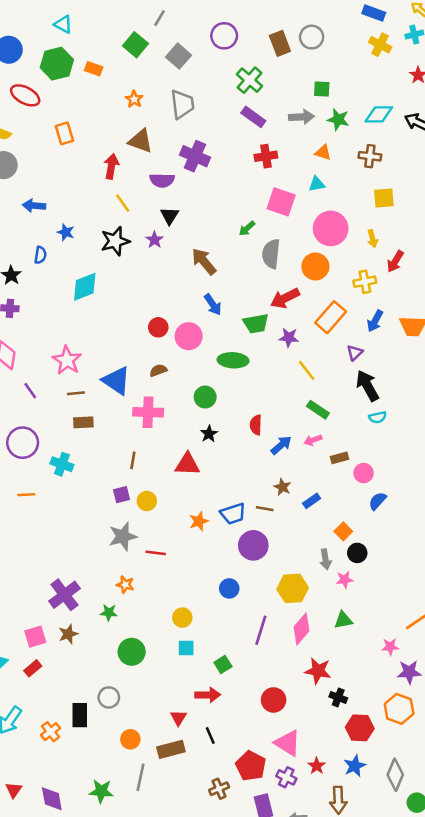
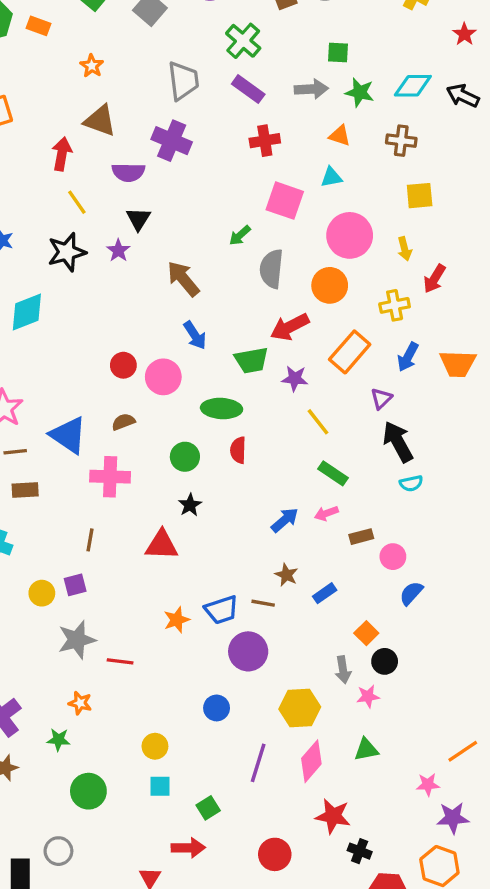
gray trapezoid: (182, 104) -> (183, 81), moved
red semicircle: (256, 425) -> (238, 450), moved
yellow circle: (147, 501) -> (42, 593), moved

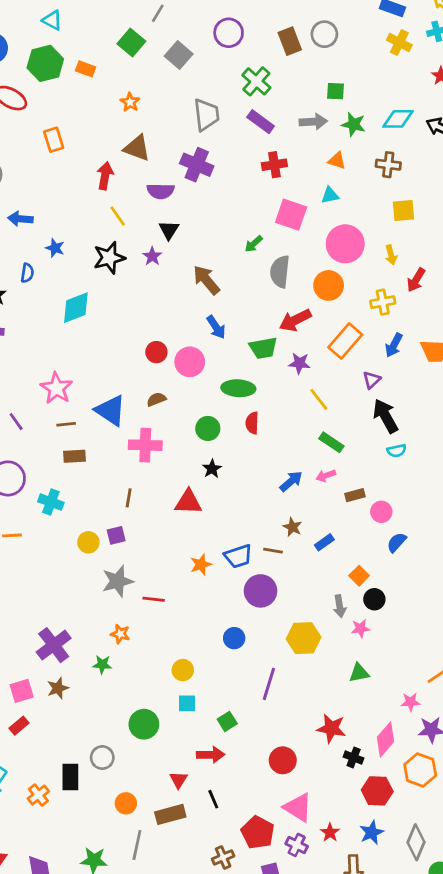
pink diamond: (311, 761) -> (385, 739), moved
green circle: (88, 791) -> (144, 724), moved

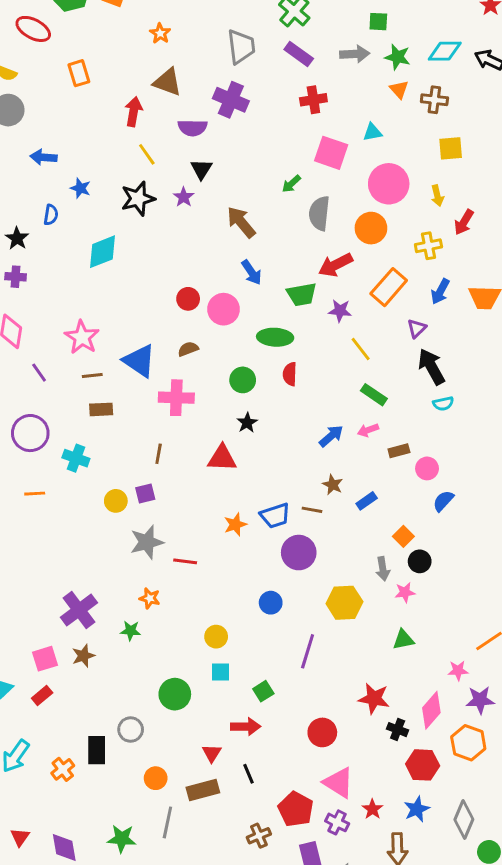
orange triangle: (337, 161) -> (399, 89), moved, turned 30

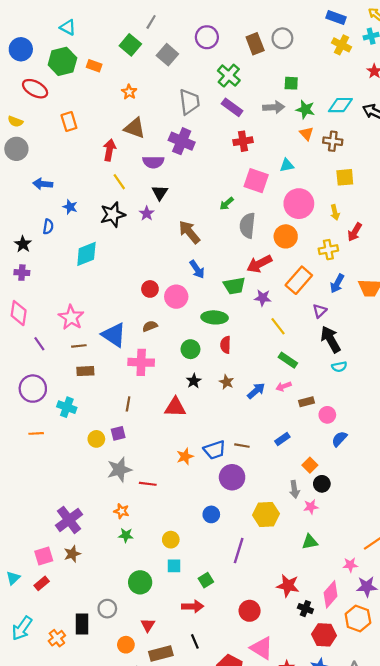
brown star: (333, 485) -> (227, 382), moved
green star: (131, 631) -> (126, 535), moved
red triangle: (212, 753) -> (148, 625), moved

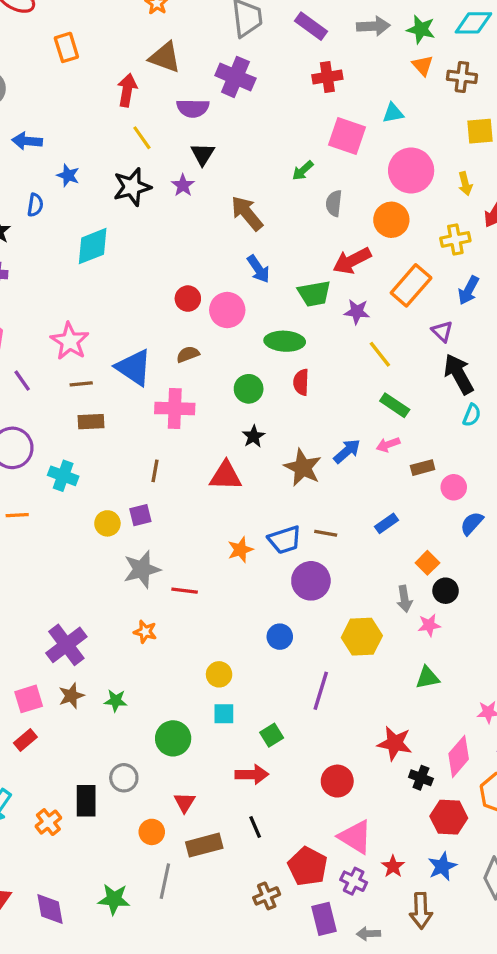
gray semicircle: (247, 225) -> (334, 203), size x0.7
purple triangle: (320, 311) -> (442, 331), turned -32
cyan semicircle: (339, 367) -> (472, 415), turned -56
brown star: (227, 382) -> (303, 468), moved, size x1.6
green star: (126, 535) -> (116, 701), moved

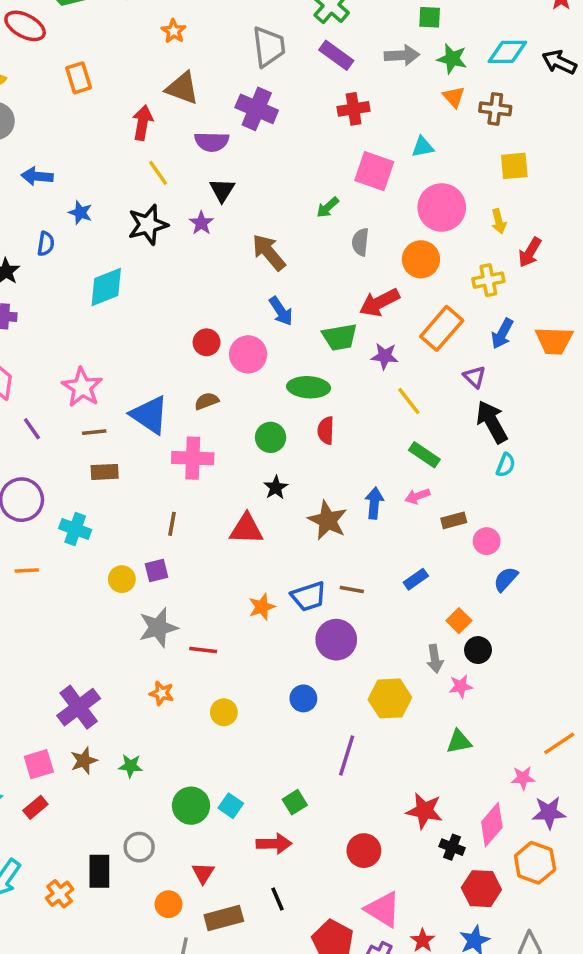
blue arrow: (347, 451) -> (374, 503), turned -44
yellow circle: (219, 674) -> (224, 712), moved
cyan square: (224, 714) -> (231, 806), moved, turned 35

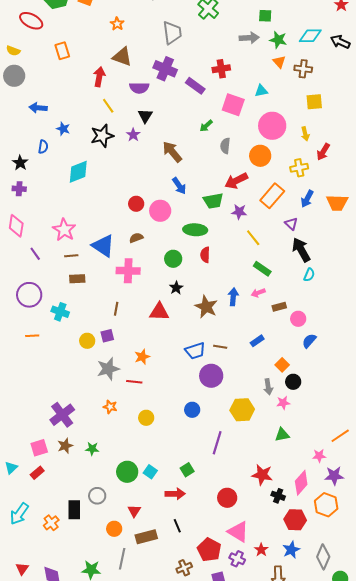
purple rectangle: (336, 55) -> (195, 86), moved
orange star: (262, 607) -> (142, 357), moved

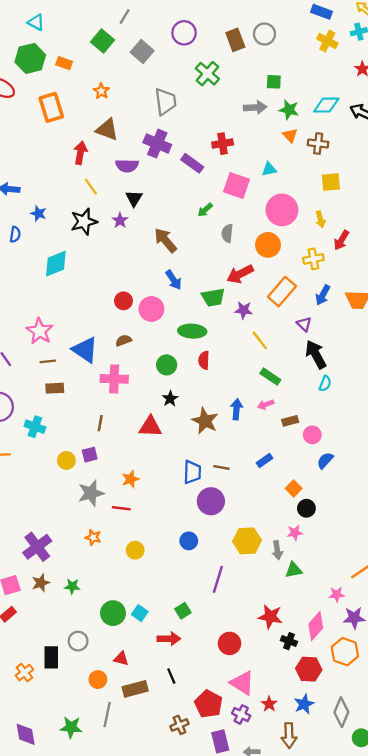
orange rectangle: (62, 51) -> (51, 107), moved, size x1.4
blue trapezoid: (195, 351) -> (192, 472), turned -70
gray arrow: (268, 387) -> (277, 550), moved
red triangle: (134, 511) -> (121, 659), turned -48

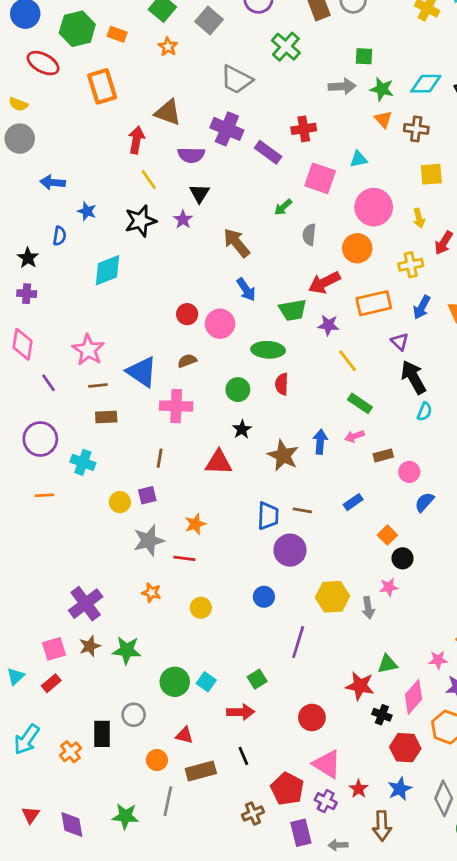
orange star: (101, 91) -> (168, 47), moved
gray trapezoid: (165, 102) -> (236, 80), turned 124
orange rectangle: (282, 292) -> (374, 303), turned 36
green triangle: (294, 570) -> (387, 664), moved
green star: (72, 586) -> (127, 650), size x1.5

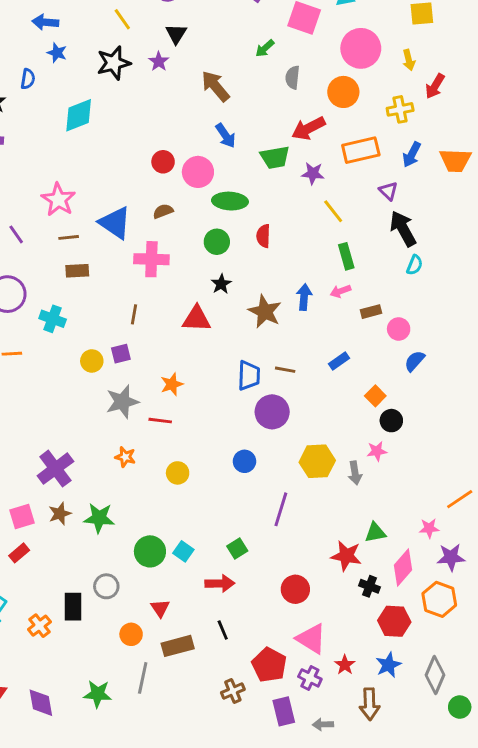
blue arrow: (53, 182) -> (45, 22), moved
green ellipse: (268, 350) -> (230, 201), moved
green rectangle: (360, 403) -> (346, 256), turned 40
red triangle: (184, 735) -> (160, 608), turned 42

